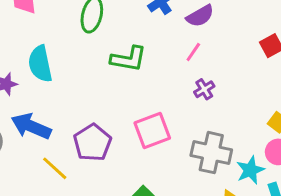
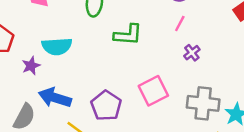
cyan semicircle: (40, 64) -> (57, 46), turned -76

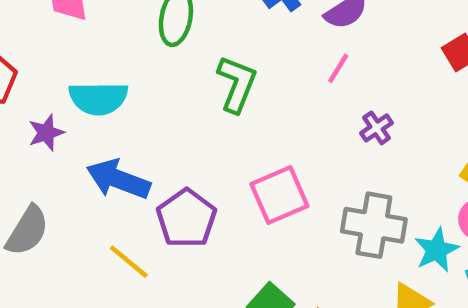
green L-shape: (128, 35) -> (237, 84), turned -76
purple cross: (192, 53) -> (377, 128), moved
blue arrow: (55, 98) -> (118, 179), moved

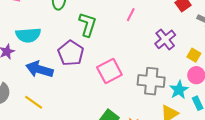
purple cross: (377, 128) -> (165, 39), moved, size x1.5
purple pentagon: (186, 218) -> (71, 53), moved
yellow line: (129, 262) -> (34, 102), moved

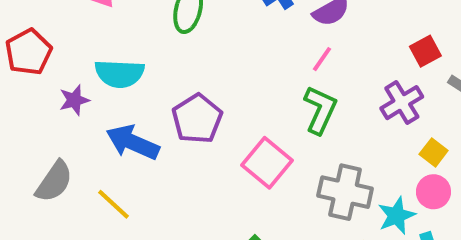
green L-shape: (88, 25) -> (320, 110), moved
purple cross: (165, 39) -> (402, 103), moved
pink square: (109, 71) -> (267, 163), turned -30

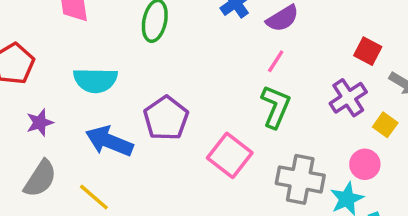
red square: (425, 51) -> (368, 51), turned -32
purple star: (74, 100) -> (40, 123), moved
yellow square: (434, 152) -> (385, 125), moved
pink circle: (433, 192) -> (365, 164), moved

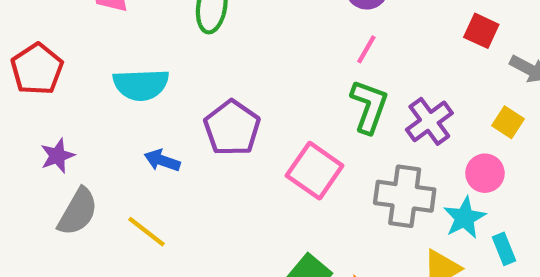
purple cross: (348, 98) -> (429, 121), moved
purple star: (40, 123) -> (57, 156), moved
blue arrow: (109, 141) -> (162, 160), size x0.6

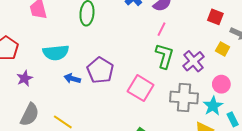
yellow square: (508, 122) -> (223, 49), moved
purple star: (57, 156) -> (25, 78), moved
blue arrow: (162, 160) -> (72, 78), moved

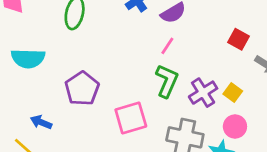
yellow square: (223, 49) -> (233, 92), moved
blue arrow: (72, 78) -> (41, 122), moved
pink square: (141, 88) -> (131, 118), turned 35

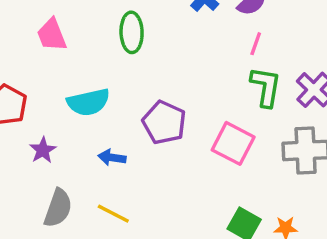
pink square: (131, 118) -> (233, 143), turned -32
blue arrow: (41, 122) -> (112, 158), moved

